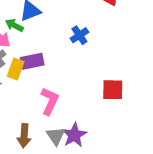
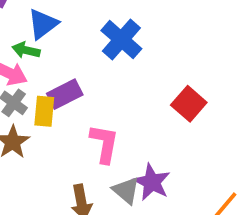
blue cross: (79, 35) -> (121, 40), size x1.5
red square: (113, 90) -> (189, 104), turned -35

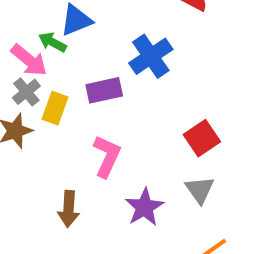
purple rectangle: (65, 94) -> (104, 90), moved
gray triangle: (126, 190) -> (200, 190), moved

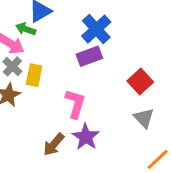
purple rectangle: (104, 90) -> (89, 56), moved
purple star: (144, 207) -> (86, 137), moved
brown arrow: (69, 209) -> (54, 144), turned 45

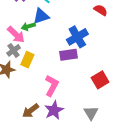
green arrow: (26, 29) -> (28, 26), turned -48
gray triangle: (144, 118) -> (91, 113), moved

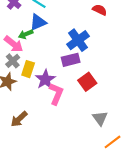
red square: (100, 80) -> (87, 82), moved
purple star: (54, 110) -> (45, 79), moved
brown arrow: (31, 111) -> (19, 119), moved

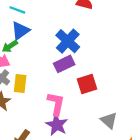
purple star: (45, 79) -> (57, 125), moved
red square: (87, 82) -> (87, 84), turned 30

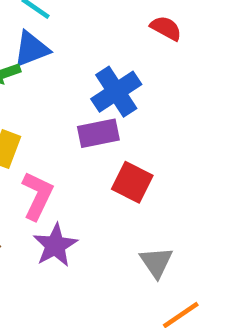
red square: (87, 84) -> (132, 182), turned 30
pink L-shape: (56, 104) -> (37, 196), moved

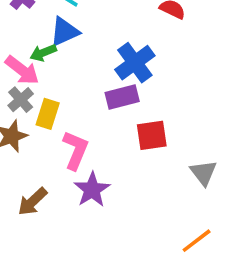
red square: (132, 182) -> (152, 135), turned -32
gray triangle: (156, 262) -> (203, 173), moved

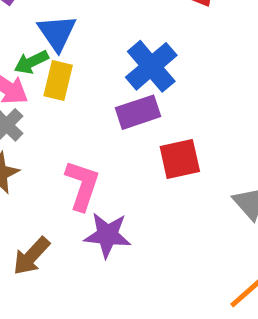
blue triangle: (64, 32) -> (57, 33), turned -36
yellow rectangle: (48, 114) -> (58, 81), moved
purple star: (92, 190) -> (107, 235), turned -30

